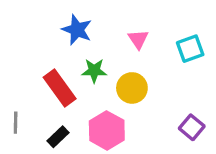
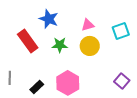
pink triangle: (138, 39) -> (88, 25), turned 48
red rectangle: (60, 88) -> (28, 41), moved
yellow circle: (132, 88) -> (90, 46), moved

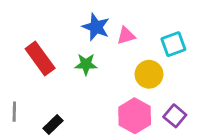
blue star: (49, 19) -> (96, 27), moved
yellow circle: (90, 46) -> (149, 74), moved
pink hexagon: (68, 83) -> (135, 116), moved

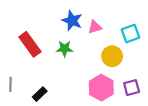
purple square: (175, 116) -> (132, 88), turned 35

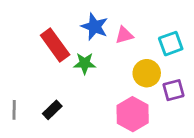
red rectangle: (30, 44) -> (55, 45), moved
purple square: (132, 88) -> (173, 90), moved
black rectangle: (40, 94) -> (52, 110), moved

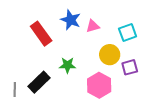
green star: (85, 63) -> (67, 65), moved
gray line: (14, 110) -> (15, 89), moved
black rectangle: (52, 110) -> (39, 82), size x1.5

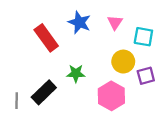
pink triangle: (93, 26) -> (115, 22), moved, turned -40
cyan square: (128, 32) -> (143, 37), turned 30

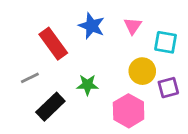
gray line: (17, 101) -> (30, 78), moved, turned 63

